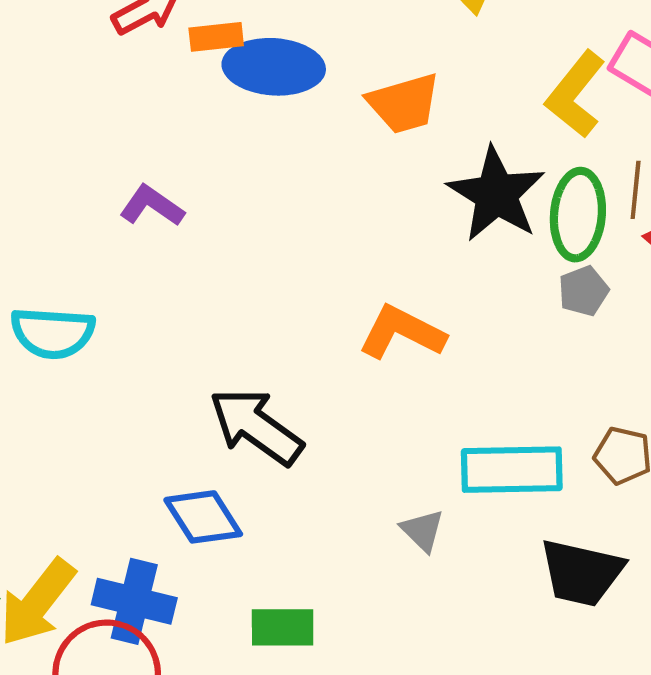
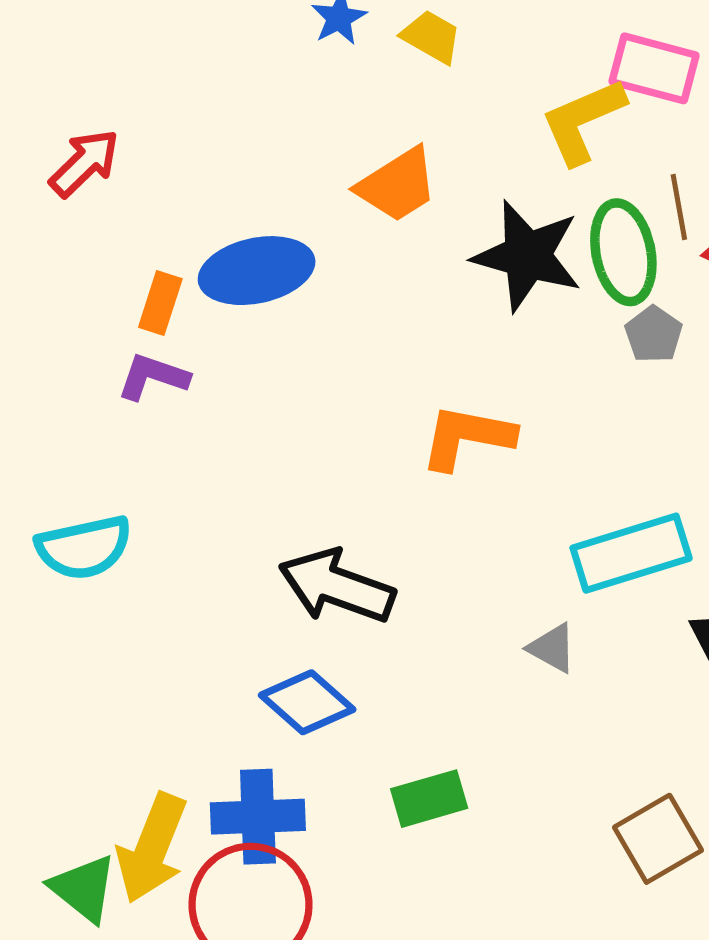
orange rectangle: (216, 37) -> (160, 303), moved, turned -50
blue ellipse: (274, 67) -> (257, 271), moved
yellow L-shape: (575, 94) -> (583, 121), turned 44

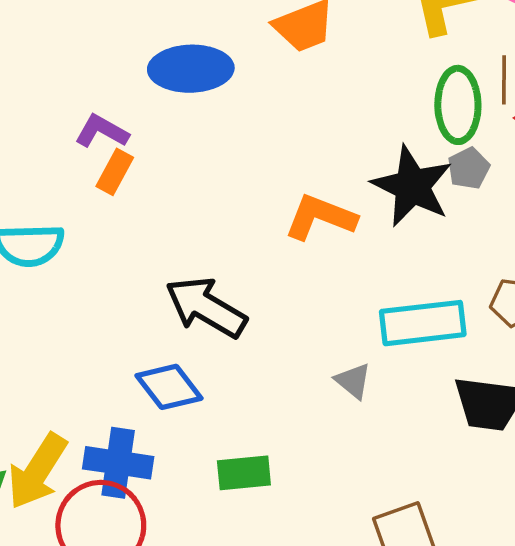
black star: (527, 256) -> (412, 186), moved
orange rectangle: (160, 303) -> (115, 172), moved

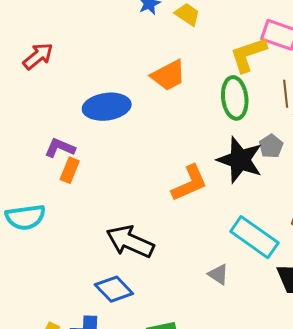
green ellipse: (458, 105) -> (235, 98), moved
orange L-shape: (320, 217) -> (190, 183), turned 141
cyan rectangle: (423, 323) -> (254, 237), turned 48

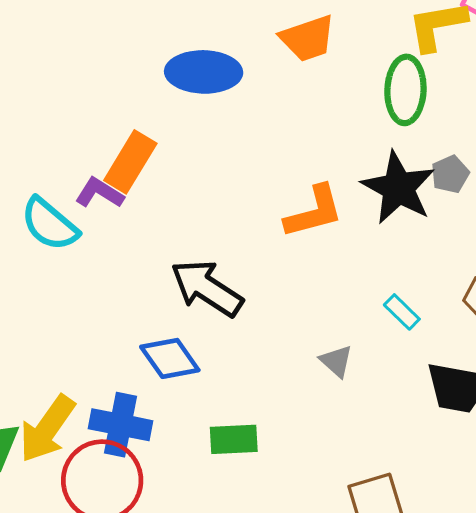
purple L-shape: (60, 148) -> (99, 193), moved
orange rectangle: (70, 170) -> (130, 162), size x1.5
cyan semicircle: (25, 217) -> (50, 224), turned 39
cyan rectangle: (254, 237) -> (402, 312), size x0.5

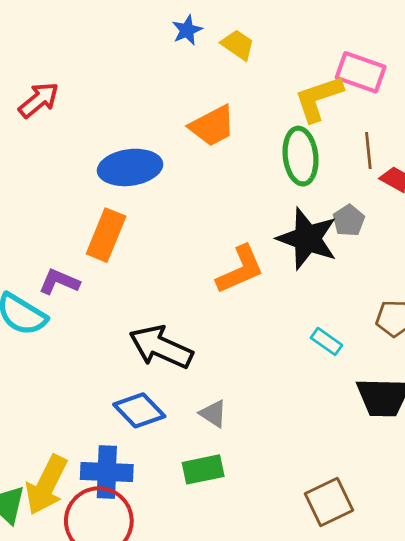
orange rectangle: (130, 162) -> (106, 235), moved
gray triangle: (336, 361) -> (213, 414), moved

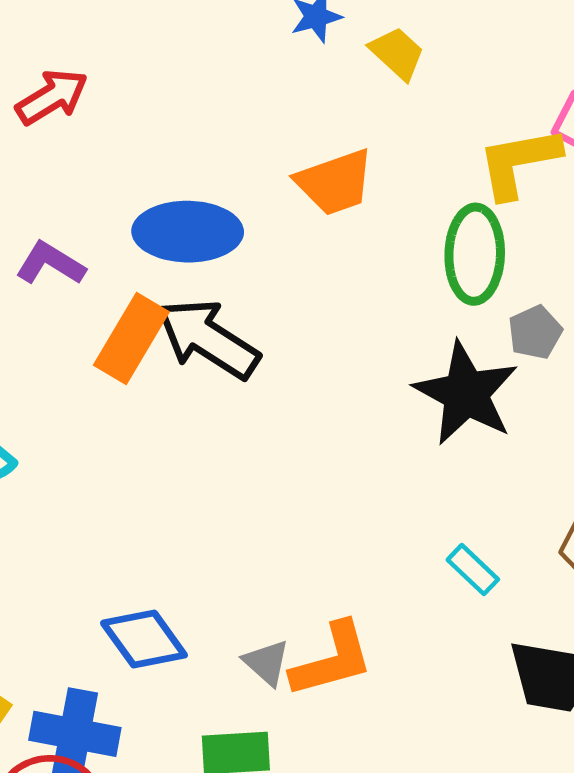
gray pentagon: (349, 220) -> (535, 332), moved
orange L-shape: (240, 270) -> (332, 660), moved
purple L-shape: (59, 282) -> (50, 264), moved
black arrow: (161, 347) -> (208, 339), moved

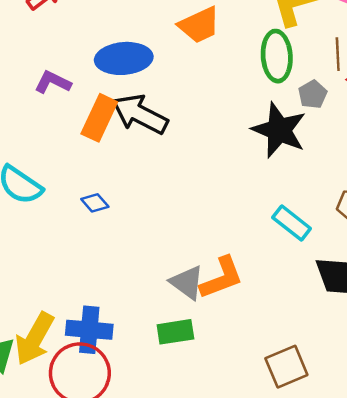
cyan rectangle: (473, 570) -> (292, 223), size x1.4
blue diamond: (144, 639) -> (95, 203), moved, size x0.6
gray triangle: (266, 663) -> (187, 282), size x1.4

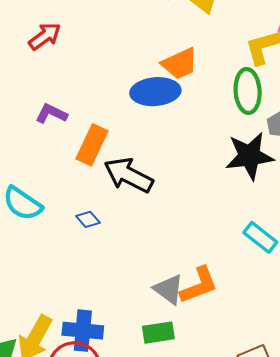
blue ellipse: (124, 58) -> (155, 92), moved
black arrow: (140, 114) -> (129, 175), moved
black star: (279, 130) -> (250, 156), turned -30

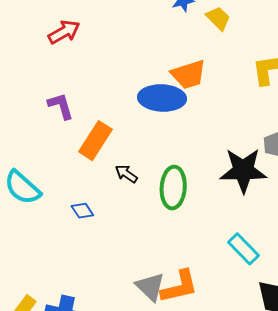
green ellipse: (248, 91) -> (173, 188), moved
purple L-shape: (51, 114) -> (61, 106), turned 40
black arrow: (129, 175) -> (126, 174), size x0.5

